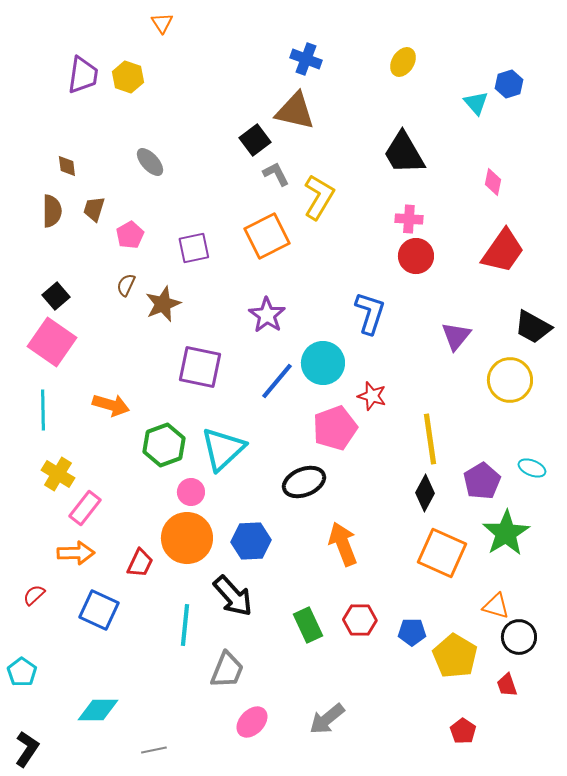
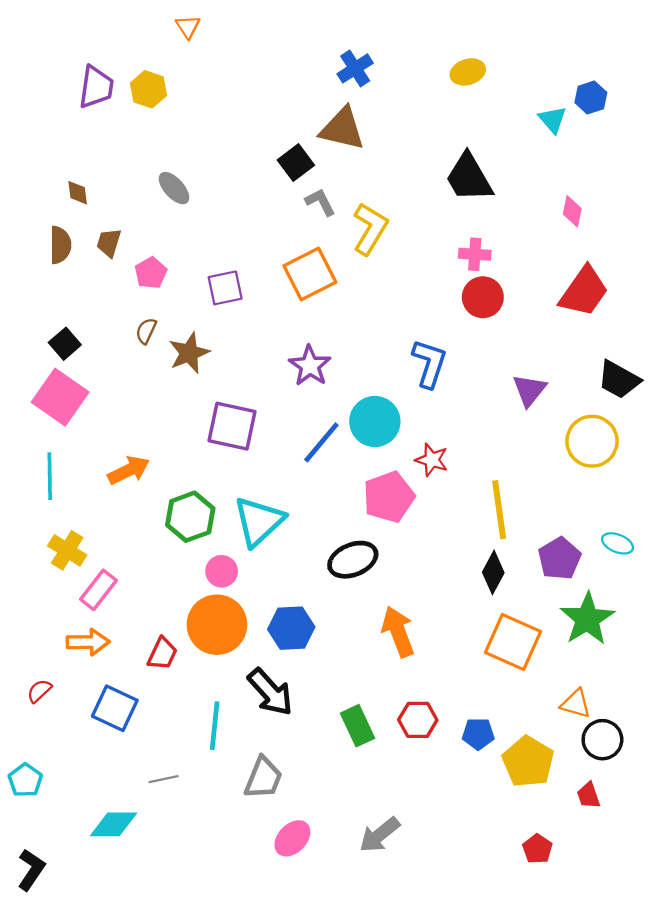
blue cross: (306, 59) -> (355, 68), turned 36
yellow ellipse: (403, 62) -> (468, 72), turned 40
orange arrow: (111, 405) -> (129, 470), turned -42
gray line: (154, 750) -> (164, 779), moved

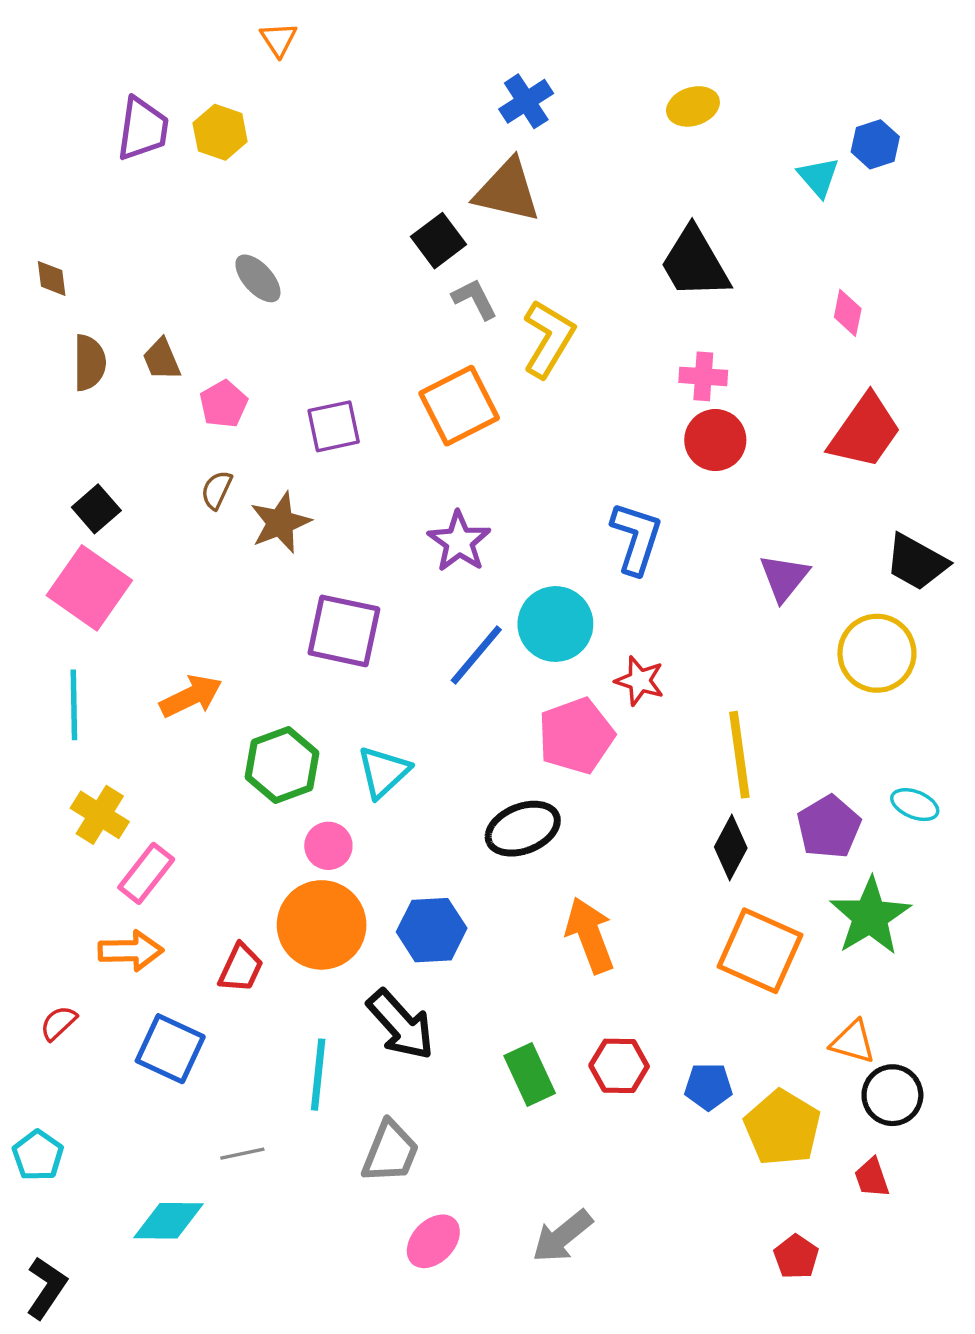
brown diamond: (78, 193) -> (52, 278), moved
brown trapezoid: (109, 243) -> (162, 359), turned -40
cyan triangle: (259, 521) -> (383, 772), size x0.7

